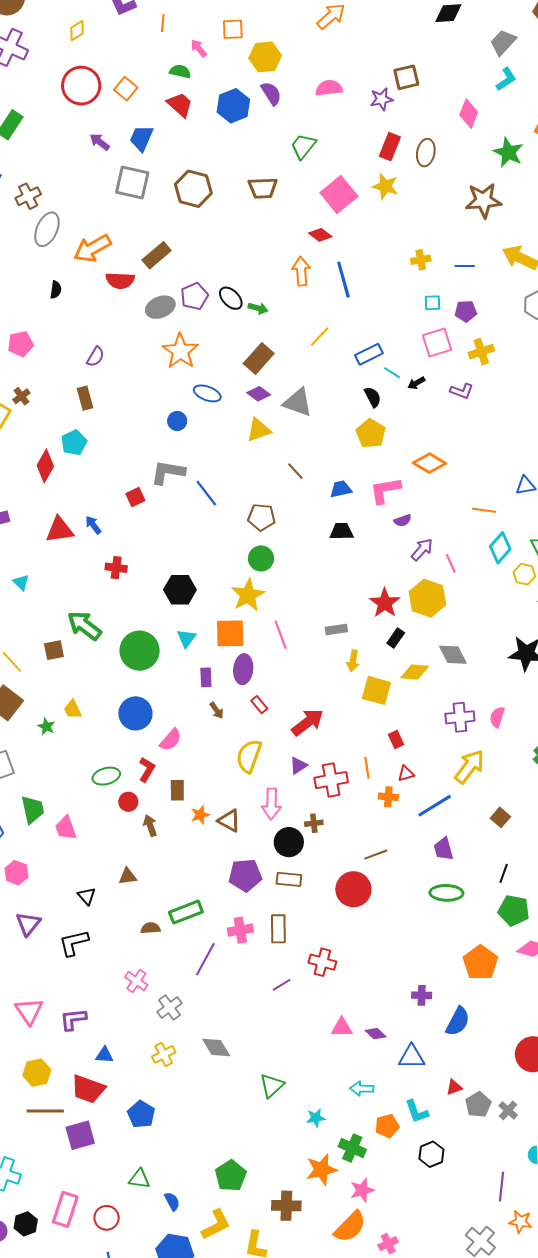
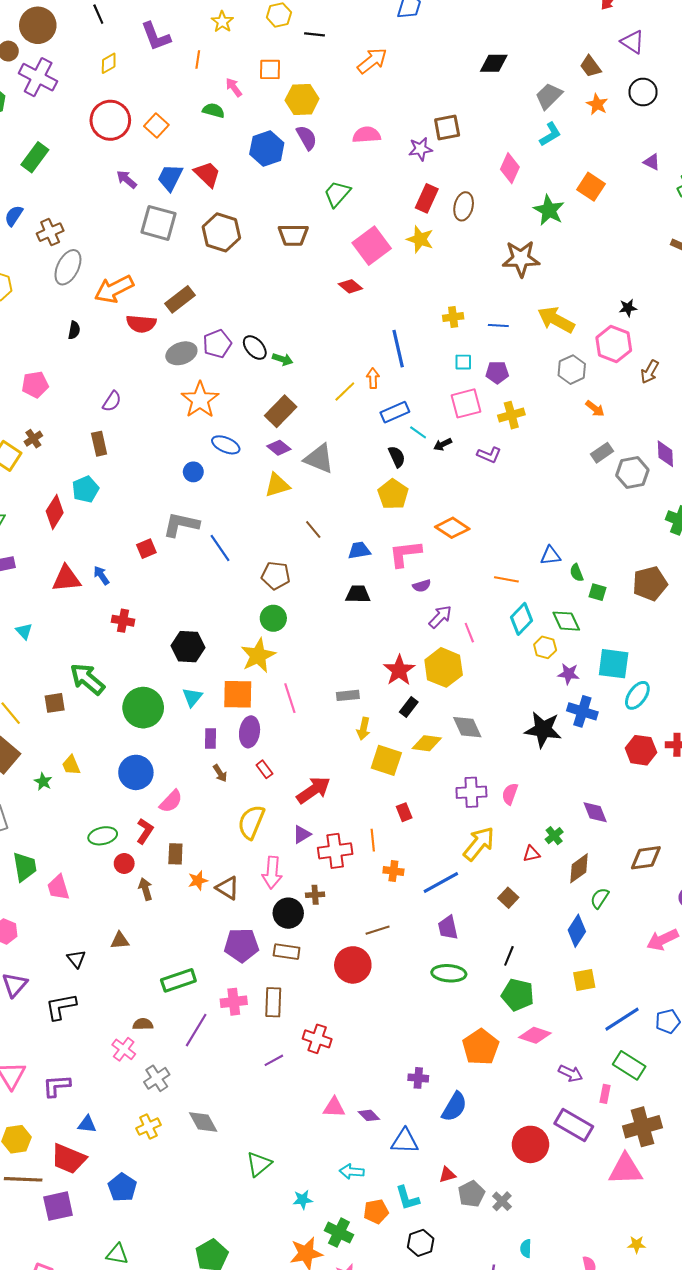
red trapezoid: (180, 105) -> (207, 174), moved
orange arrow: (301, 271) -> (373, 378), moved, size x0.7
blue line: (343, 280) -> (398, 349), moved
red triangle: (406, 774) -> (531, 854), moved
brown semicircle: (151, 928) -> (143, 1024), moved

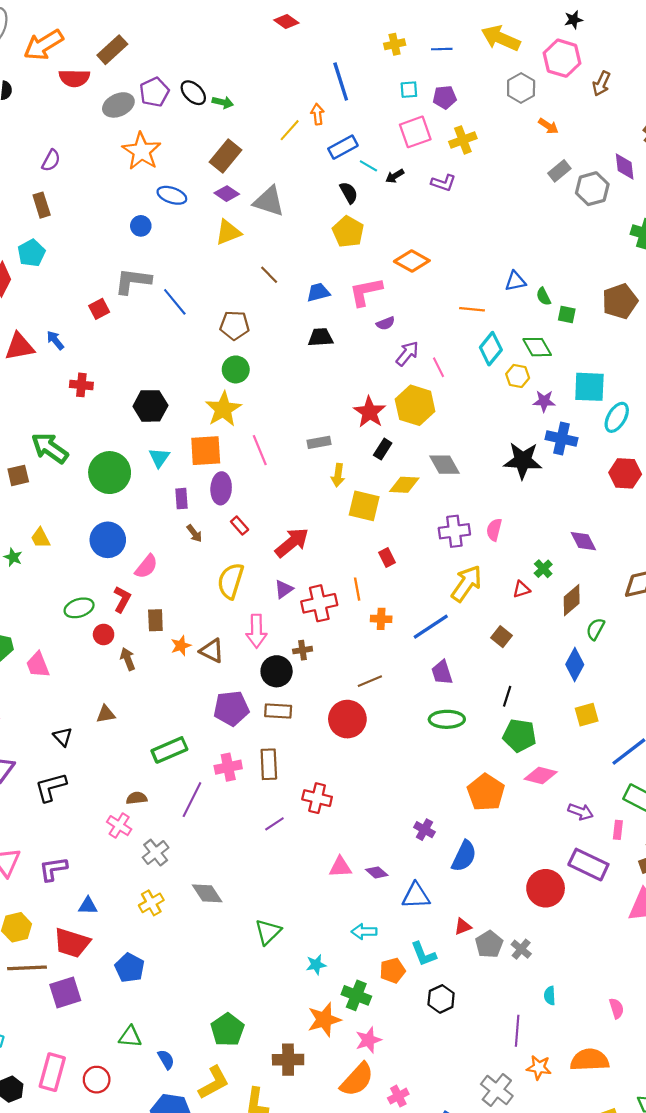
purple cross: (418, 1078) -> (424, 830), turned 30

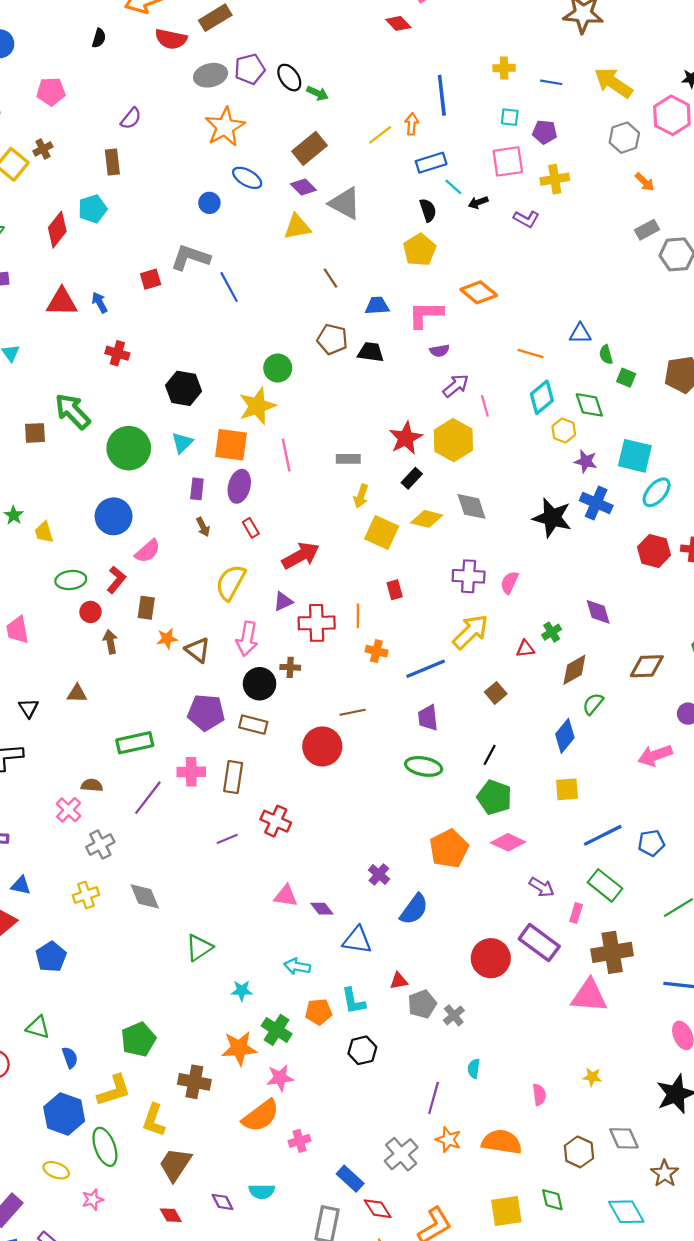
brown pentagon: (235, 325) -> (332, 339), moved
yellow trapezoid: (41, 538) -> (44, 532), moved

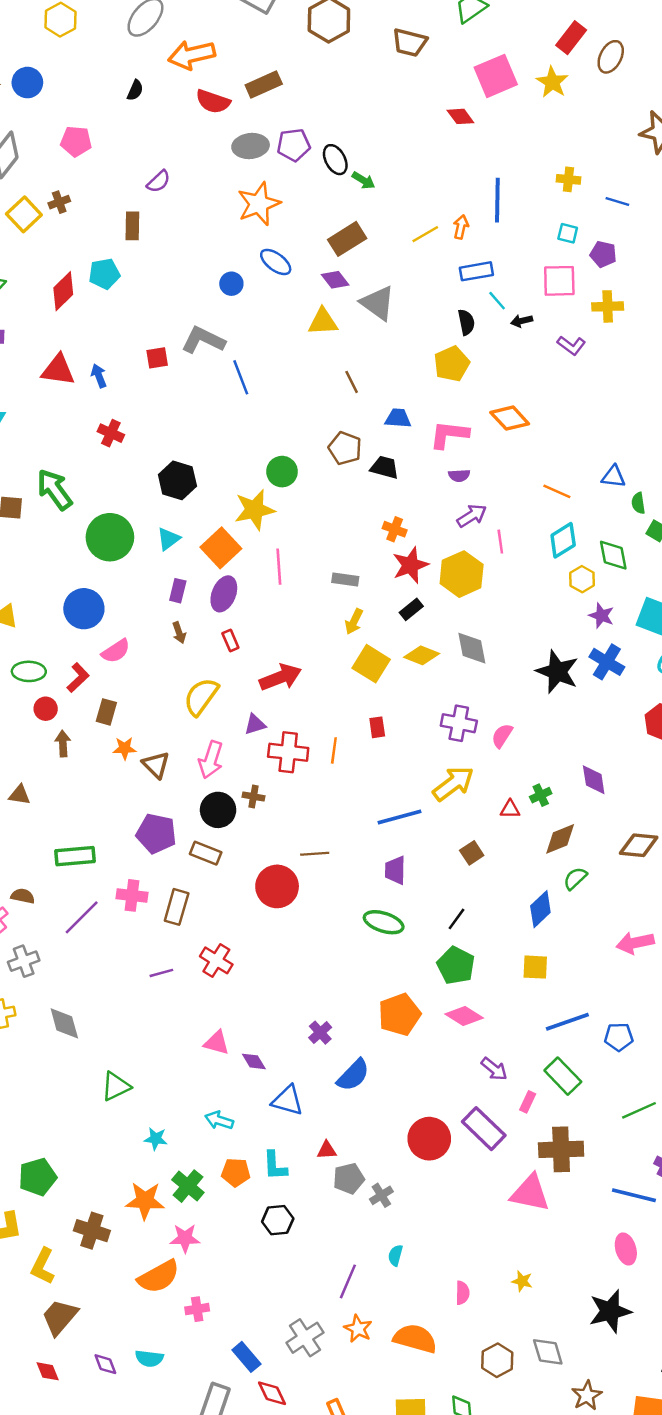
orange square: (231, 445) -> (221, 548), turned 32
orange cross: (376, 651) -> (395, 529), moved

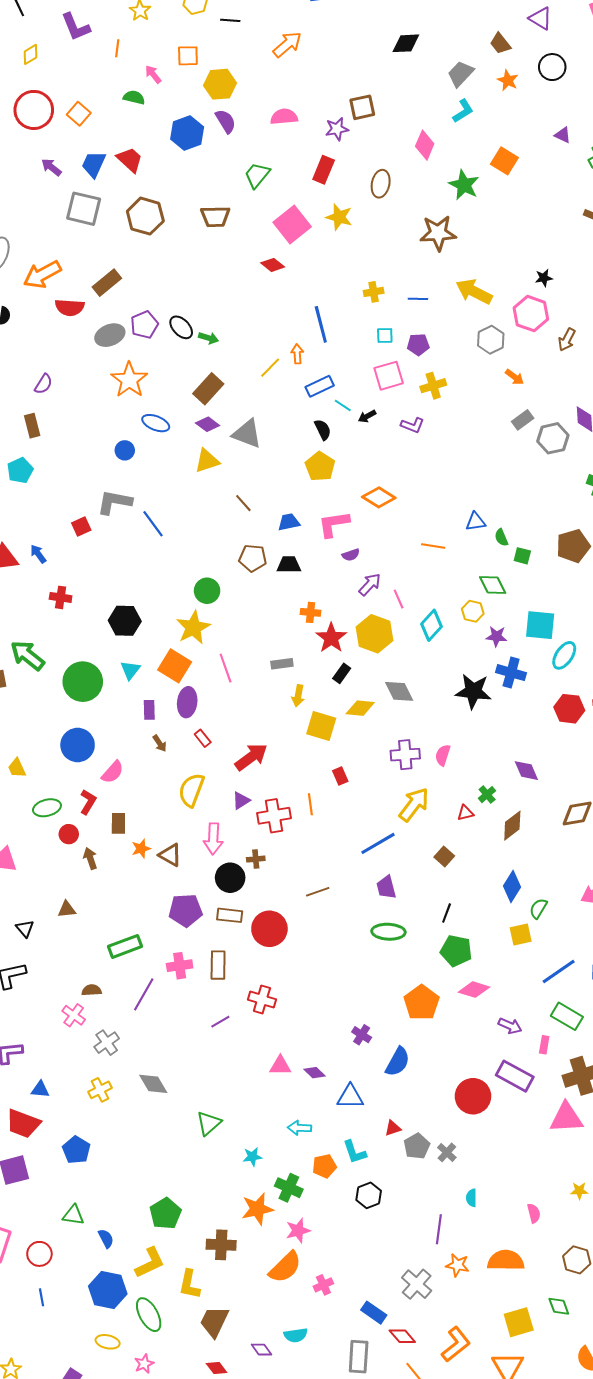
red rectangle: (571, 38) -> (324, 170), moved
cyan diamond: (563, 540) -> (432, 625), moved
green semicircle: (575, 878) -> (538, 908), moved
red circle: (277, 886) -> (269, 929), moved

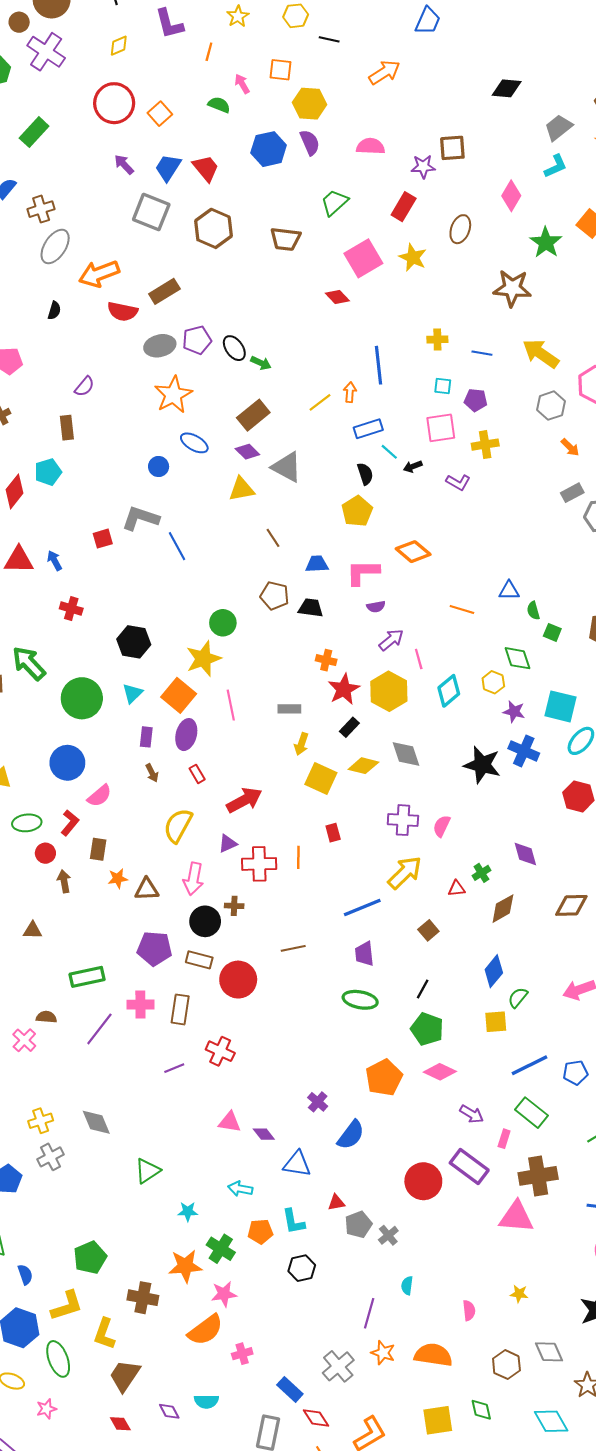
brown triangle: (170, 855) -> (147, 889), turned -40
gray cross: (107, 1043) -> (51, 1157), moved

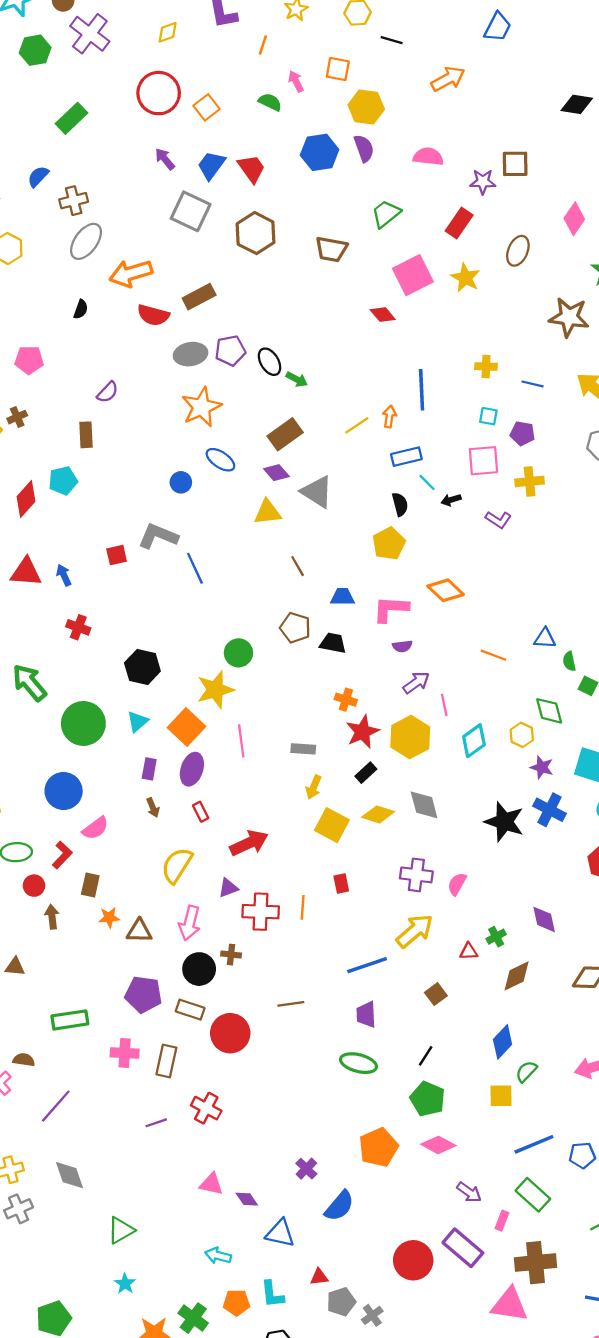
purple line: (99, 1029) -> (56, 1106), moved
cyan star: (188, 1211) -> (125, 1284), moved, turned 30

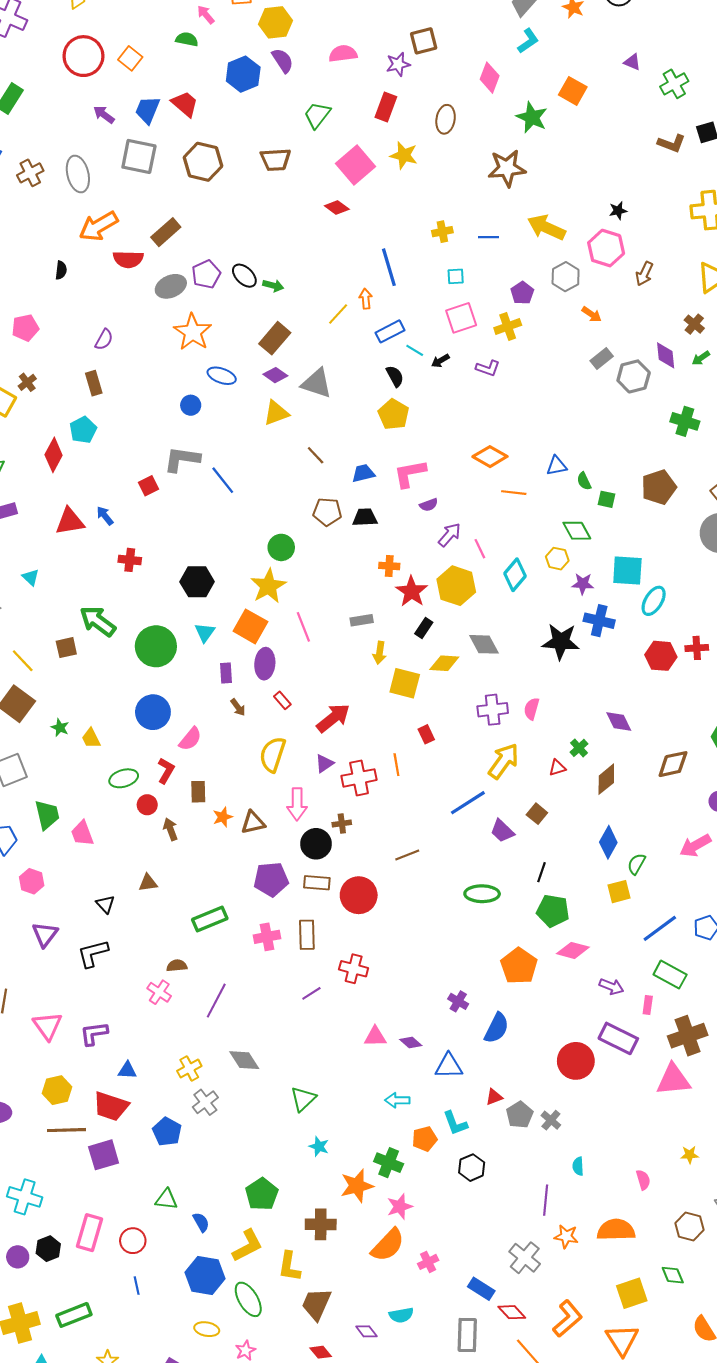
gray ellipse: (86, 241) -> (78, 174), moved, turned -36
purple pentagon: (522, 433) -> (522, 293), moved, turned -30
orange diamond: (446, 590) -> (490, 457), moved
purple trapezoid: (366, 1014) -> (502, 831), moved, turned -30

